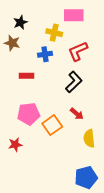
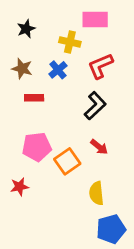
brown star: (12, 43) -> (22, 69), moved
blue cross: (45, 54) -> (58, 70), turned -32
yellow semicircle: (89, 138) -> (96, 193), moved

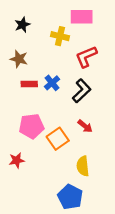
blue cross: (58, 70) -> (52, 83), moved
blue pentagon: (111, 229) -> (70, 197), moved, turned -30

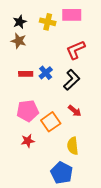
yellow cross: (60, 36) -> (48, 22), moved
brown star: (19, 59) -> (19, 41), moved
red star: (17, 160) -> (28, 141), moved

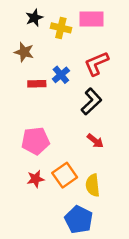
black star: (20, 22) -> (34, 18), moved
blue cross: (46, 73) -> (61, 75), moved
red rectangle: (26, 74) -> (37, 84), moved
orange square: (51, 122) -> (65, 175), moved

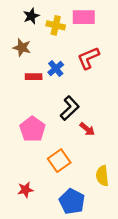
black L-shape: (91, 102) -> (70, 108), moved
pink pentagon: (36, 141) -> (32, 129), turned -30
red star: (36, 179) -> (25, 190), moved
yellow semicircle: (93, 185) -> (102, 176), moved

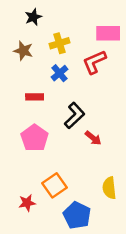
pink rectangle: (84, 17) -> (108, 33), moved
yellow cross: (56, 25) -> (59, 43), moved, turned -30
red rectangle: (34, 77) -> (35, 97), moved
orange square: (59, 161) -> (54, 185), moved

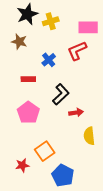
black star: (33, 17) -> (27, 14), size x1.5
yellow cross: (59, 43) -> (51, 21), moved
red arrow: (93, 138) -> (76, 113), turned -48
yellow semicircle: (109, 188) -> (89, 136), moved

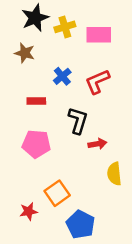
pink rectangle: (88, 27) -> (99, 35), moved
red L-shape: (77, 51) -> (97, 82), moved
black L-shape: (61, 94) -> (78, 120), turned -30
pink pentagon: (28, 113) -> (36, 144), turned -30

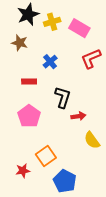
pink rectangle: (99, 35) -> (79, 28), turned 30
red L-shape: (97, 82) -> (91, 58), moved
pink pentagon: (36, 144) -> (29, 116), turned 30
yellow semicircle: (114, 174) -> (92, 140), turned -30

